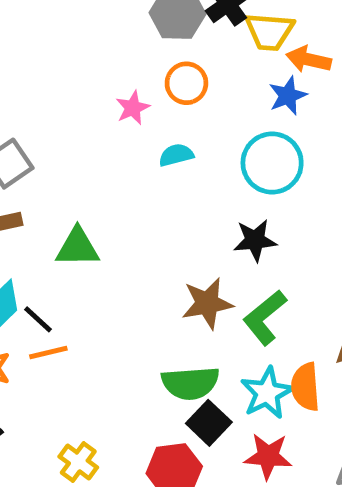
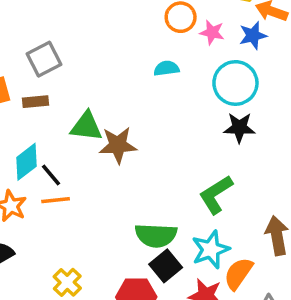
pink star: (133, 108) -> (212, 32), moved, turned 30
black star: (255, 240) -> (239, 128), moved
brown star: (207, 303) -> (118, 145), moved
orange semicircle: (305, 387) -> (238, 274), moved, turned 32

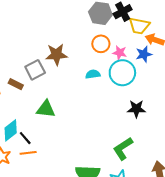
gray square: (44, 59) -> (35, 70), moved
cyan circle: (235, 83) -> (122, 73), moved
brown rectangle: (36, 102) -> (16, 84), moved, turned 32
brown star: (118, 145) -> (56, 54), moved

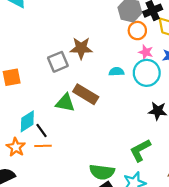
orange circle: (101, 44) -> (137, 31), moved
brown rectangle: (16, 84) -> (86, 94), moved, size x1.6

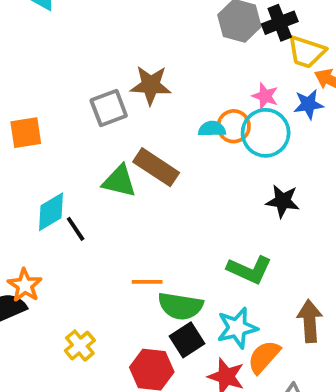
orange circle: (137, 31) -> (234, 126), moved
orange line: (43, 146) -> (147, 282), moved
orange star: (16, 147) -> (25, 285), moved
green L-shape: (140, 150) -> (249, 270), turned -130

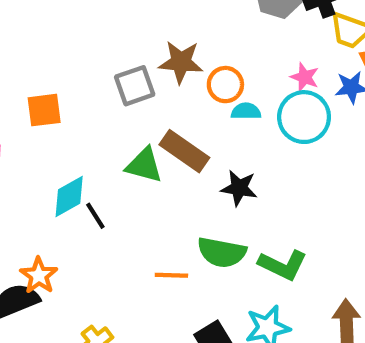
orange circle: (234, 126) -> (225, 85), moved
black star: (283, 201) -> (239, 188), moved
green semicircle: (180, 306) -> (222, 252), moved

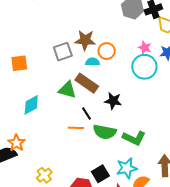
cyan semicircle: (246, 111) -> (93, 62), moved
black line: (95, 216) -> (87, 114), moved
orange line: (171, 275) -> (76, 128), moved

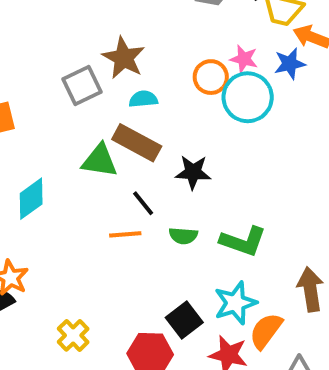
brown star: (85, 40) -> (124, 58), turned 30
orange circle: (107, 51) -> (211, 77), moved
green semicircle: (105, 132) -> (183, 236), size x0.6

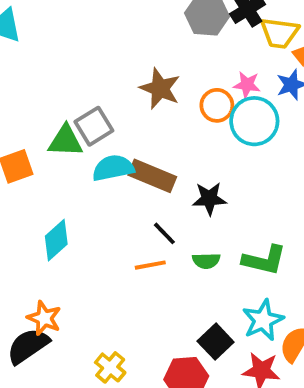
brown star: (124, 58) -> (160, 88), moved
cyan semicircle: (143, 99) -> (113, 168), moved, size x1.5
green triangle: (100, 161) -> (65, 141), moved

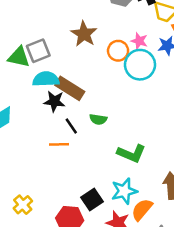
black star: (209, 199) -> (54, 101), moved
green semicircle: (206, 261) -> (98, 119), moved

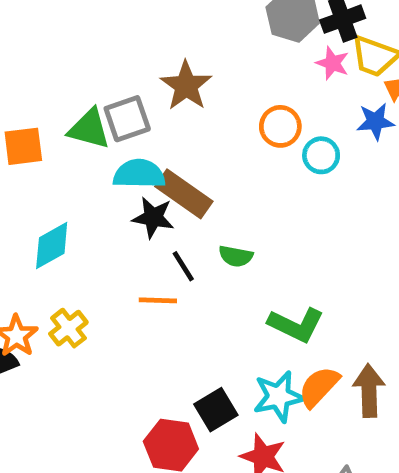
brown star: (84, 34) -> (186, 86), moved
pink star: (139, 41) -> (333, 63), moved
cyan circle: (140, 65) -> (321, 155), size x0.6
yellow cross: (23, 205) -> (68, 328), moved
orange semicircle: (142, 210) -> (319, 387), moved

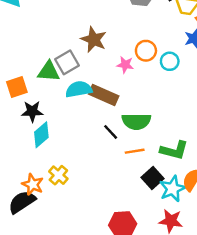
pink star: (333, 63) -> (125, 65), moved
black star: (153, 217) -> (32, 111), moved
green semicircle: (236, 256) -> (136, 121), size x1.6
orange line: (158, 300) -> (135, 151), moved
black square: (216, 410) -> (153, 178), moved

